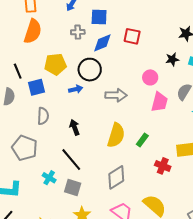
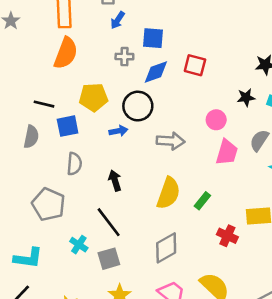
black line: (18, 71) -> (44, 104), turned -56
gray square: (73, 188) -> (109, 259), turned -36

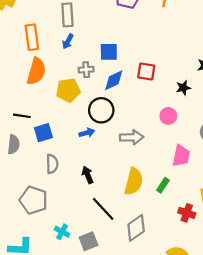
blue arrow: (118, 20) -> (68, 41), moved
yellow pentagon: (93, 97) -> (68, 90), moved
black star: (246, 97) -> (183, 88), moved
pink trapezoid: (227, 152) -> (181, 156), moved
black line: (109, 222) -> (103, 209), moved

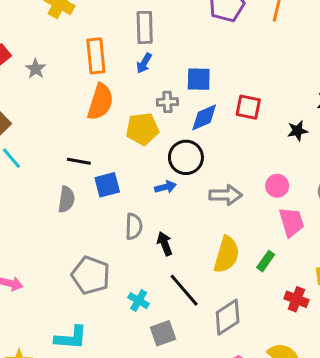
pink circle: (168, 116) -> (277, 186), moved
pink trapezoid: (181, 156) -> (291, 222), turned -30
gray semicircle: (52, 164) -> (134, 226), moved
cyan cross: (62, 232) -> (139, 301), moved

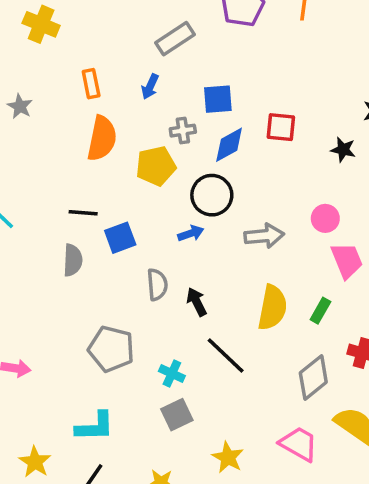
gray rectangle: (145, 27) -> (175, 39), moved, turned 64
orange rectangle: (96, 56) -> (91, 84), size x0.7
black star: (297, 131) -> (343, 150), turned 30
gray diamond: (228, 317) -> (313, 377), moved
gray square: (163, 333) -> (177, 415), moved

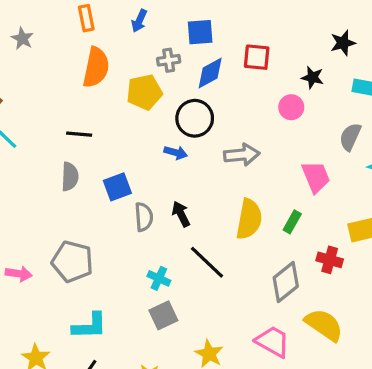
pink circle: (325, 218) -> (291, 107), moved
blue arrow: (191, 233) -> (176, 153), turned 35
blue square: (120, 238) -> (117, 187), moved
gray semicircle: (157, 285) -> (144, 217), moved
gray pentagon: (111, 349) -> (72, 262), moved

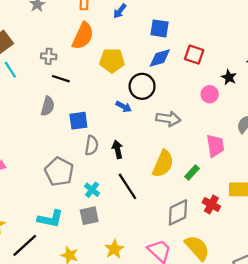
gray cross: (169, 60) -> (49, 56), moved
gray pentagon: (72, 262) -> (59, 172), moved
cyan L-shape: (90, 326) -> (50, 219), moved

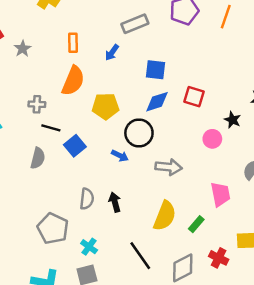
blue square: (78, 121) -> (75, 146), moved, turned -30
black line: (127, 186) -> (140, 256), moved

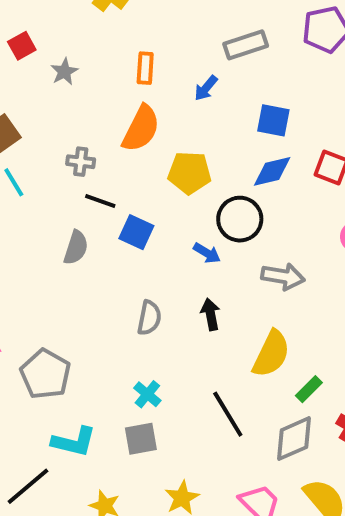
blue square: (75, 146) -> (136, 232), turned -30
black arrow: (115, 202) -> (210, 314), moved
green rectangle: (196, 224) -> (309, 389), moved
gray pentagon: (53, 228) -> (45, 374), moved

